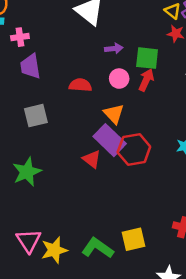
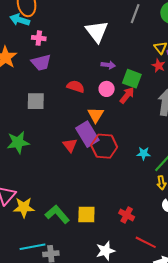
purple trapezoid: (30, 66) -> (41, 62), turned -110

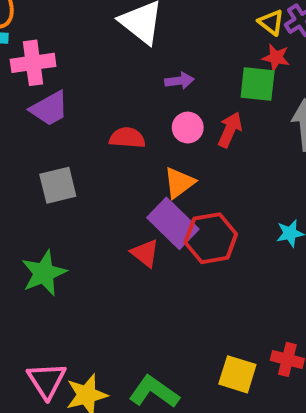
pink cross: (39, 38) -> (33, 63), size x1.5
green square: (132, 79) -> (258, 84), moved
orange triangle: (96, 115) -> (179, 183), turned 36
yellow square: (86, 214) -> (237, 374), moved, turned 30

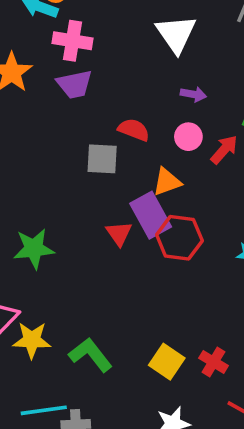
gray square: (58, 185) -> (102, 159), moved
green star: (44, 273) -> (34, 249), moved

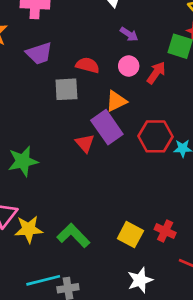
purple trapezoid: (74, 84) -> (39, 53), moved
purple arrow: (193, 94) -> (129, 34), turned 30
red hexagon: (179, 238) -> (155, 136), moved

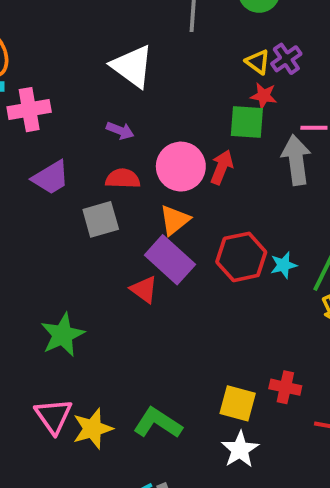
purple arrow: (129, 34) -> (120, 131), moved
pink circle: (129, 66) -> (181, 167), size x1.6
white star: (140, 280) -> (240, 449), moved

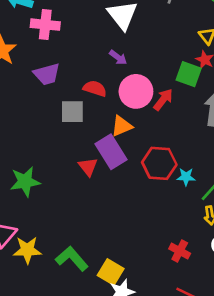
purple arrow: (120, 131) -> (118, 57), moved
red cross: (285, 387) -> (180, 251), moved
yellow square: (238, 403) -> (111, 272), moved

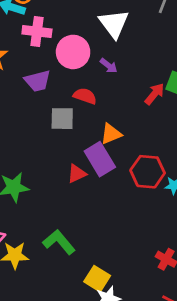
pink circle: (136, 91) -> (73, 52), moved
red arrow: (163, 100) -> (154, 94), moved
red triangle: (88, 167) -> (77, 174), turned 42
green L-shape: (72, 259) -> (59, 242), moved

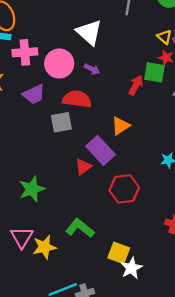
red semicircle: (85, 96) -> (77, 99), size x1.4
orange triangle: (111, 134) -> (121, 126), moved
red hexagon: (148, 172) -> (124, 189), moved

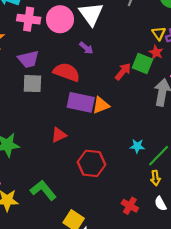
pink circle: (59, 64) -> (60, 19), moved
gray square: (61, 122) -> (32, 84), moved
purple rectangle: (100, 150) -> (81, 102), moved, turned -48

